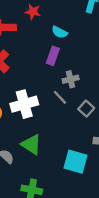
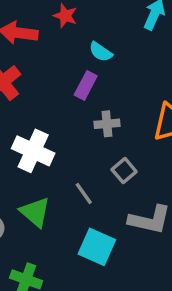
gray line: (60, 97) -> (84, 193), moved
white cross: (24, 104) -> (33, 151), turned 32

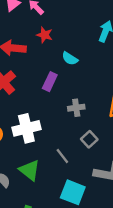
purple rectangle: (86, 85) -> (50, 82), moved
white cross: (33, 151) -> (26, 128), turned -36

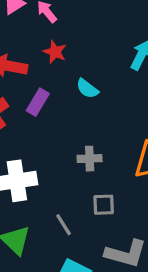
purple rectangle: (50, 82) -> (38, 102), moved
gray square: (89, 139) -> (104, 205), turned 35

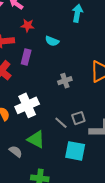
gray square: (104, 205) -> (78, 118), moved

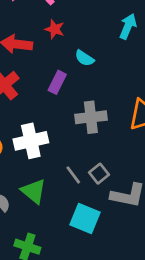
purple rectangle: (26, 57) -> (57, 82), moved
gray cross: (65, 81) -> (91, 117), size x1.5
gray square: (78, 118) -> (99, 174), turned -32

